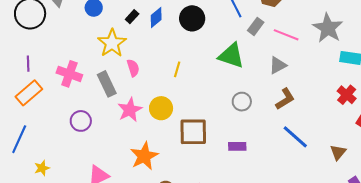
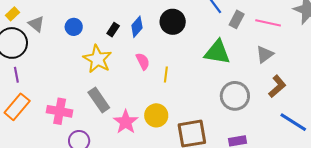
purple line: (28, 64) -> (16, 75), moved
pink semicircle: (133, 68) -> (143, 61), moved
pink cross: (69, 74) -> (60, 111), moved
orange rectangle: (29, 93) -> (17, 107), moved
gray circle: (242, 102) -> (235, 96), size x1.5

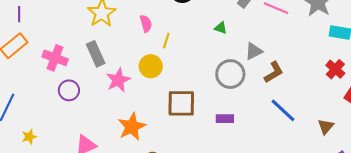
green triangle: (217, 52) -> (221, 28), size x0.5
gray triangle: (265, 54) -> (254, 51), moved
yellow circle: (156, 115) -> (151, 66), moved

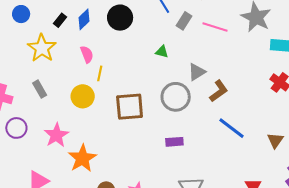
yellow line: (166, 41) -> (100, 73), moved
gray rectangle: (96, 54) -> (40, 89), size x0.7
yellow circle: (151, 66) -> (83, 96), moved
pink star: (118, 80) -> (56, 135), moved
brown square: (181, 103) -> (130, 107), moved

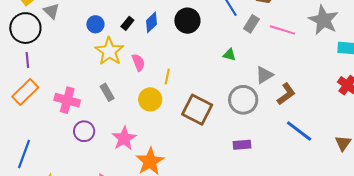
blue circle: (21, 14) -> (95, 24), moved
pink semicircle: (87, 54) -> (138, 62), moved
brown square: (130, 107) -> (197, 110), turned 32

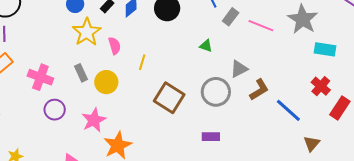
yellow circle: (150, 99) -> (106, 82), moved
blue line: (299, 131) -> (288, 110), moved

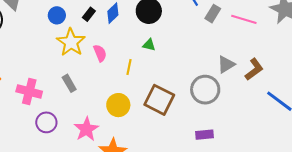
green triangle: (206, 46) -> (149, 45), moved
yellow circle: (106, 82) -> (118, 105), moved
brown L-shape: (259, 90) -> (254, 69), moved

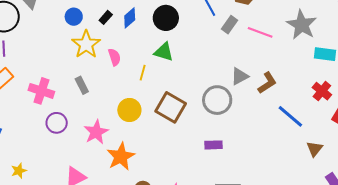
green triangle: (149, 45) -> (164, 52), size x1.5

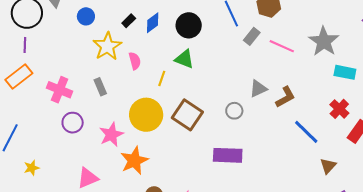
blue circle: (74, 17) -> (86, 16), moved
gray circle: (217, 100) -> (234, 111), size x0.6
yellow circle: (129, 110) -> (146, 115), size x1.4
purple rectangle: (214, 145) -> (228, 155), size x1.6

